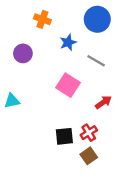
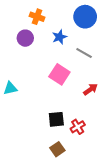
purple circle: (23, 53) -> (25, 38), moved
red cross: (89, 133) -> (78, 127), moved
brown square: (89, 156) -> (57, 149), moved

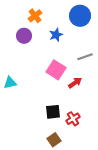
orange cross: (37, 17) -> (35, 16), turned 32
gray line: (84, 53) -> (85, 57), moved, turned -49
red arrow: (90, 89) -> (75, 83), moved

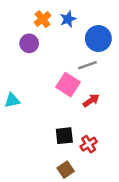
blue circle: (80, 16) -> (98, 38), moved
blue star: (56, 35) -> (68, 19), moved
gray line: (85, 57) -> (87, 65), moved

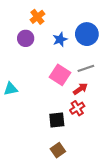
blue star: (68, 19) -> (60, 39), moved
gray line: (87, 65) -> (86, 68), moved
red cross: (89, 144) -> (77, 108), moved

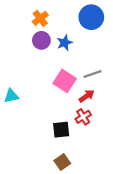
blue circle: (87, 34) -> (91, 17), moved
purple circle: (26, 38) -> (41, 40), moved

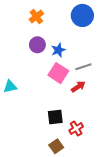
purple circle: (41, 40) -> (37, 45), moved
blue star: (65, 43) -> (58, 50), moved
red cross: (83, 117) -> (76, 128), moved

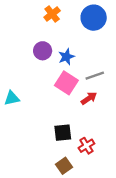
orange cross: (36, 17) -> (52, 14), moved

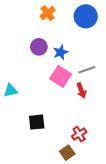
red arrow: (89, 98) -> (81, 90), turned 104
black square: (63, 133) -> (37, 122), moved
brown square: (64, 166) -> (67, 153), moved

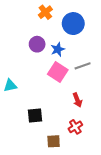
blue circle: (86, 16) -> (73, 24), moved
red arrow: (81, 90) -> (77, 100), moved
brown square: (67, 153) -> (54, 141), moved, turned 32

